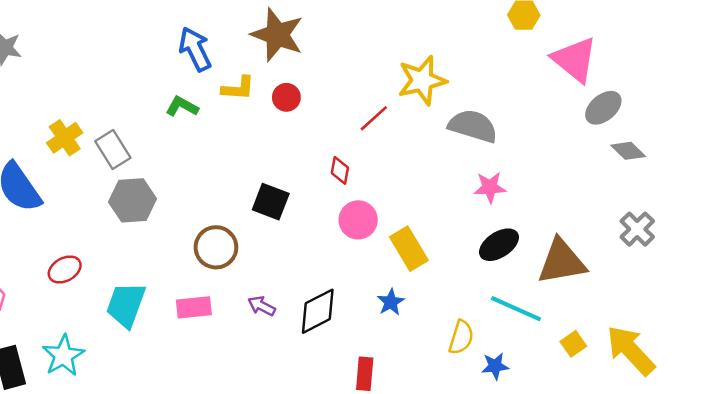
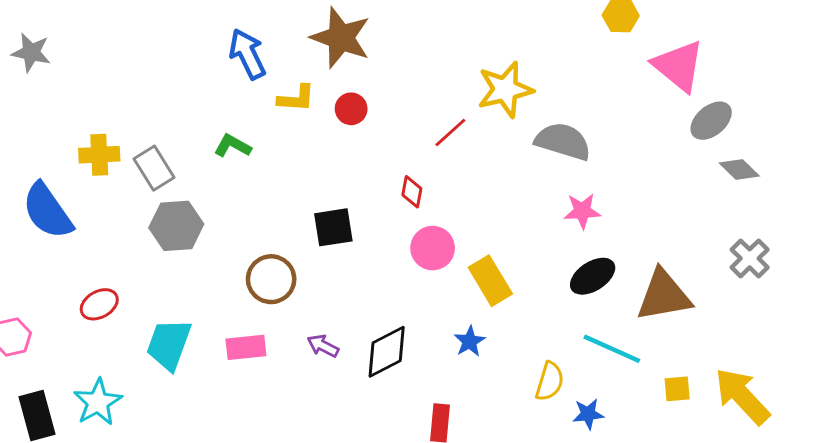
green L-shape: (182, 106) -> (233, 146), moved
yellow cross: (65, 138) -> (99, 155), turned 32
black square: (271, 202) -> (333, 227), turned -30
yellow square: (573, 344) -> (677, 389), turned 30

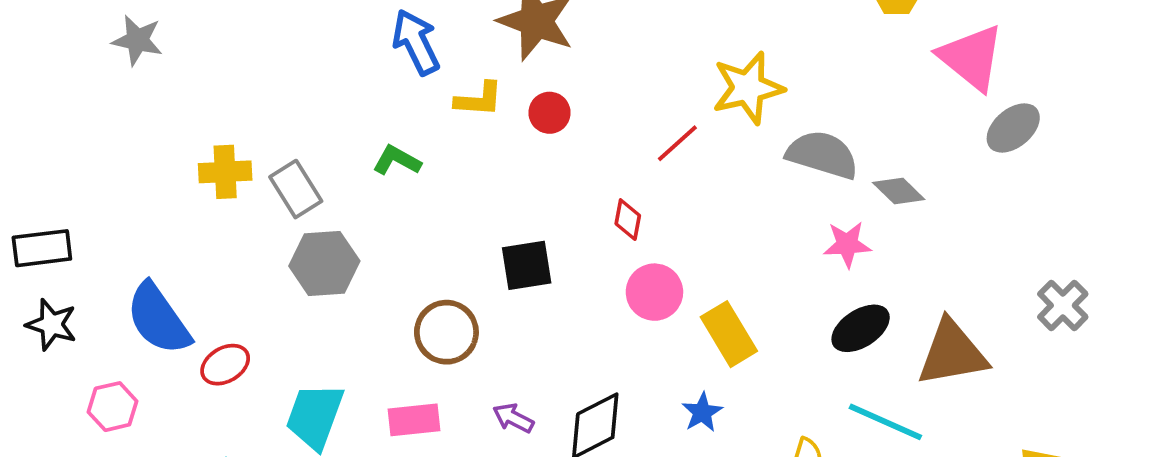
gray diamond: (739, 170) -> (899, 191), moved
blue semicircle: (47, 211) -> (158, 319), moved

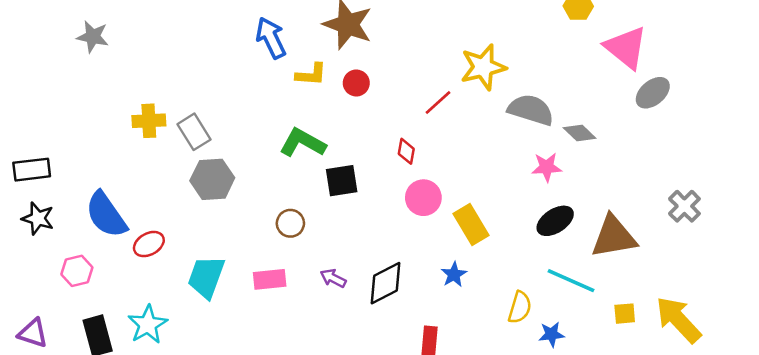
green L-shape: (397, 160) -> (303, 143), moved, size x1.5
brown circle: (446, 332) -> (290, 223), size x0.7

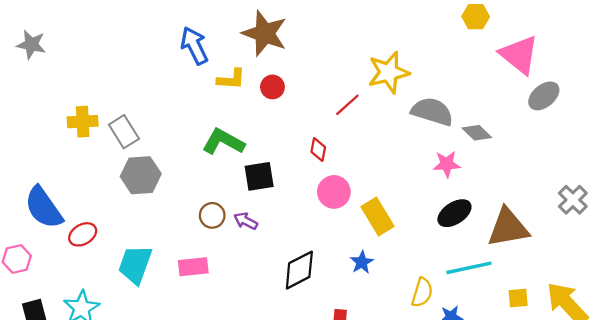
purple arrow: (333, 278) -> (246, 221), moved
cyan line: (571, 281) -> (469, 268), turned -36

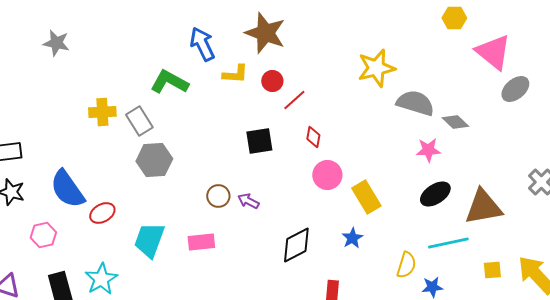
red line: (347, 105) -> (294, 100), moved
green L-shape: (223, 142) -> (169, 82), moved
black square: (259, 176) -> (259, 141), moved

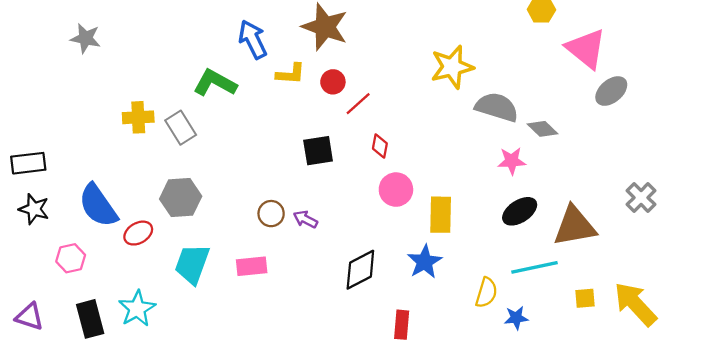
gray hexagon: (154, 160) -> (181, 198), moved
yellow rectangle: (366, 197) -> (441, 215), turned 32
blue star: (352, 238) -> (425, 262), size x1.4

